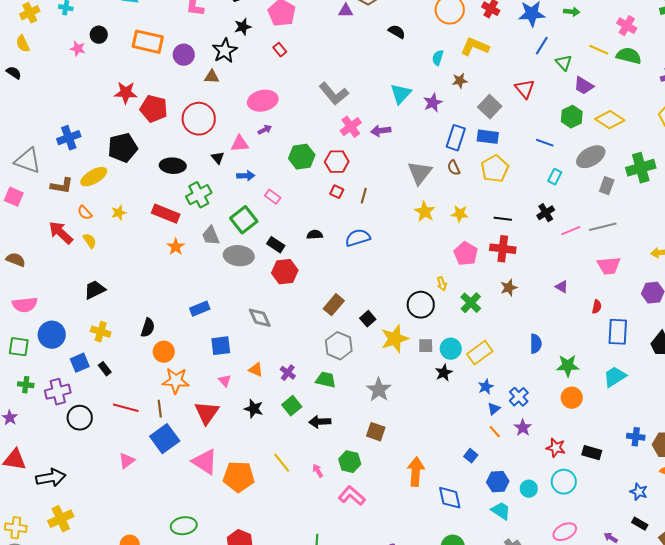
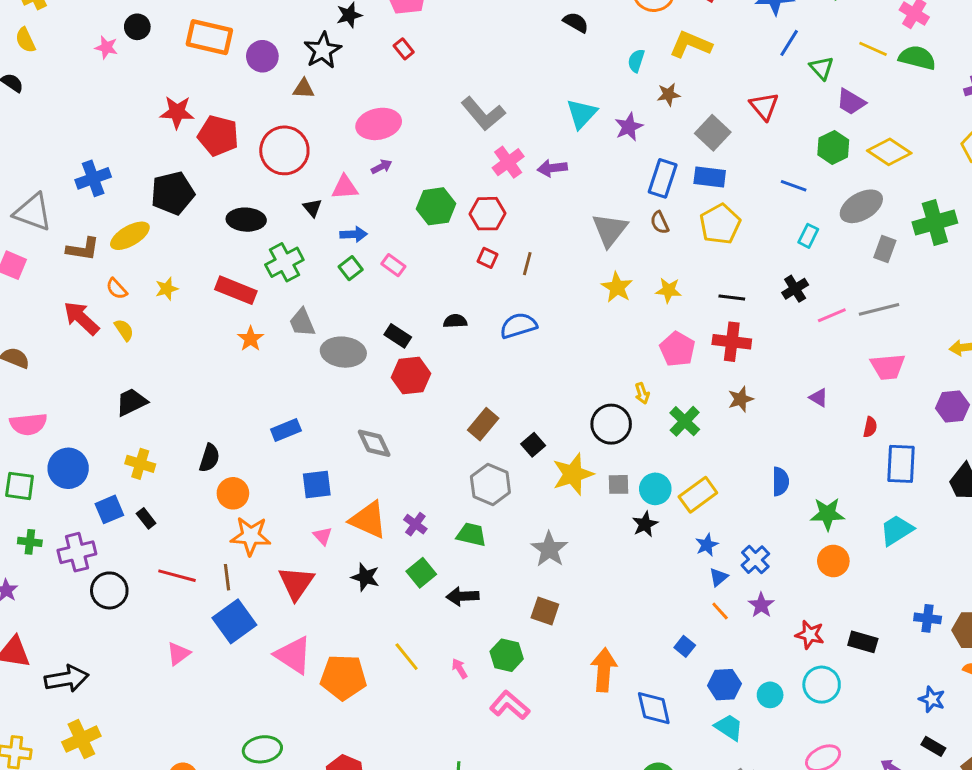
green square: (244, 220) -> (351, 268), moved, size x0.6
orange triangle: (256, 370) -> (368, 520), size x1.8

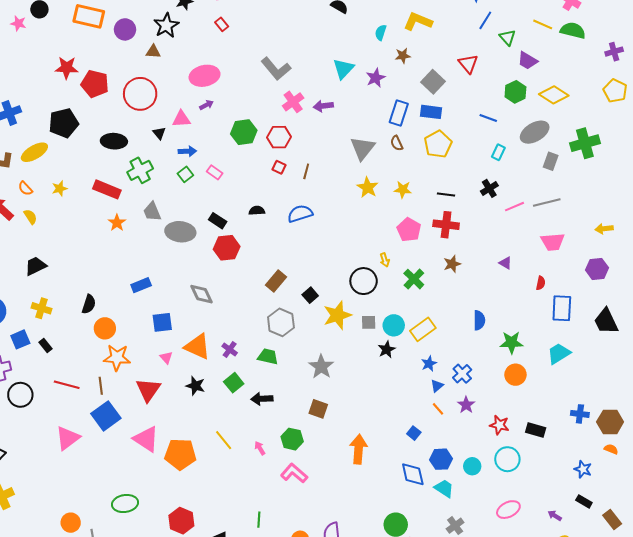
pink triangle: (178, 654) -> (68, 438), size x1.5
blue diamond: (654, 708) -> (413, 474), moved

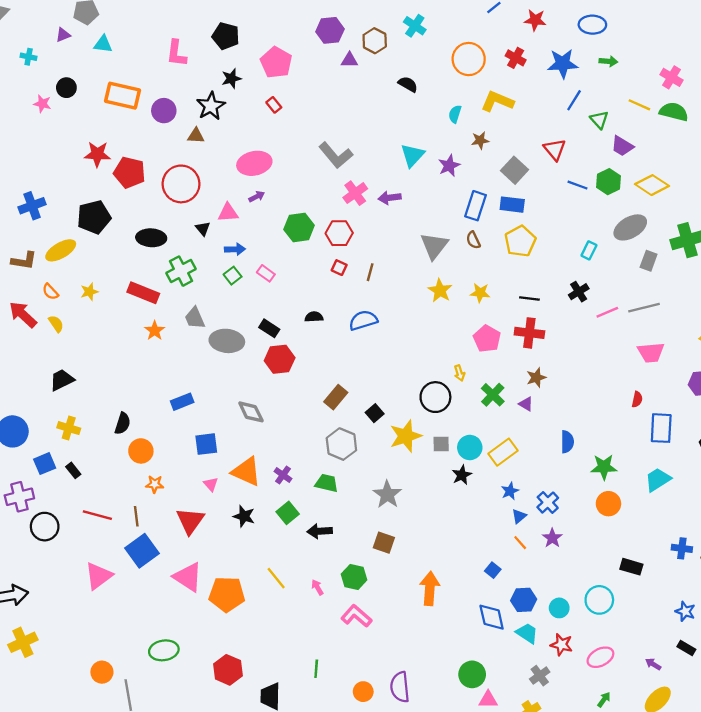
blue line: (488, 118) -> (578, 185), moved
purple triangle: (505, 263) -> (526, 404), moved
orange star: (117, 358) -> (155, 484), size x0.6
red star: (499, 425) -> (561, 645), moved

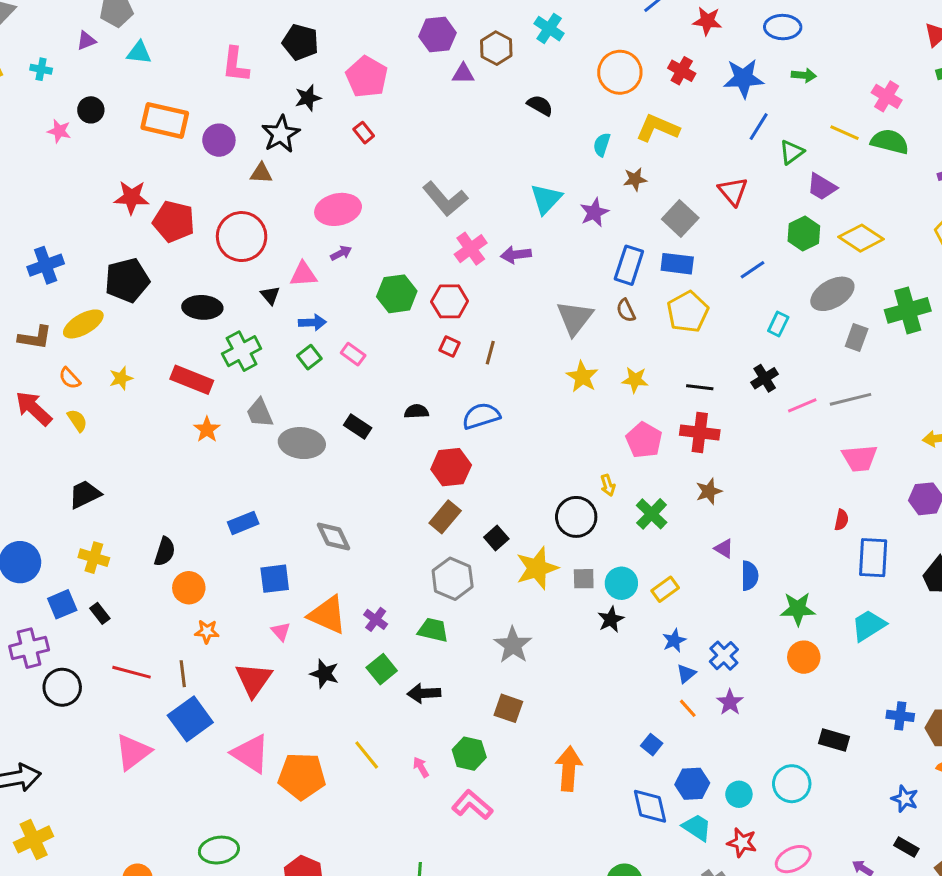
green triangle: (599, 120) -> (792, 152), turned 36
blue line: (578, 185) -> (753, 270), moved, turned -54
red hexagon: (280, 359) -> (451, 467), moved
purple triangle: (526, 404) -> (724, 549), moved
yellow rectangle: (503, 452) -> (665, 589), size x0.7

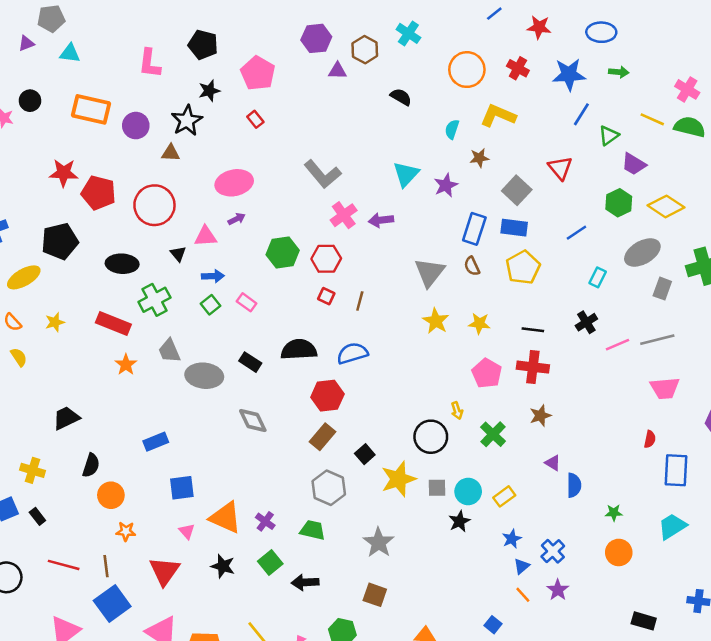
black semicircle: (416, 411) -> (299, 350), size x1.8
black trapezoid: (85, 494) -> (66, 418), moved
gray diamond: (334, 537) -> (253, 421), moved
green star: (798, 609) -> (614, 513), size x0.6

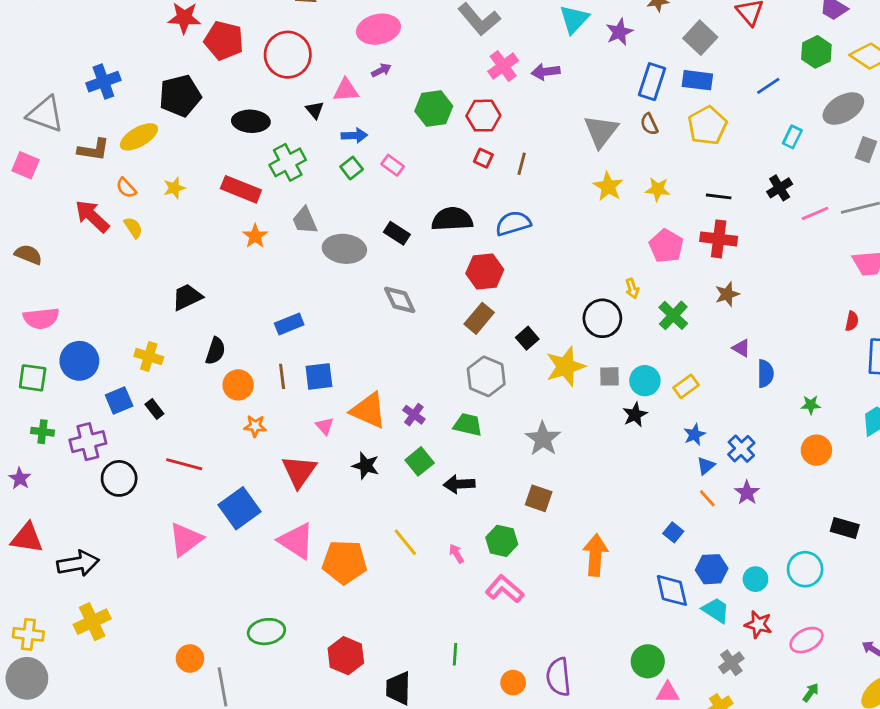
brown line: (106, 566) -> (282, 376), moved

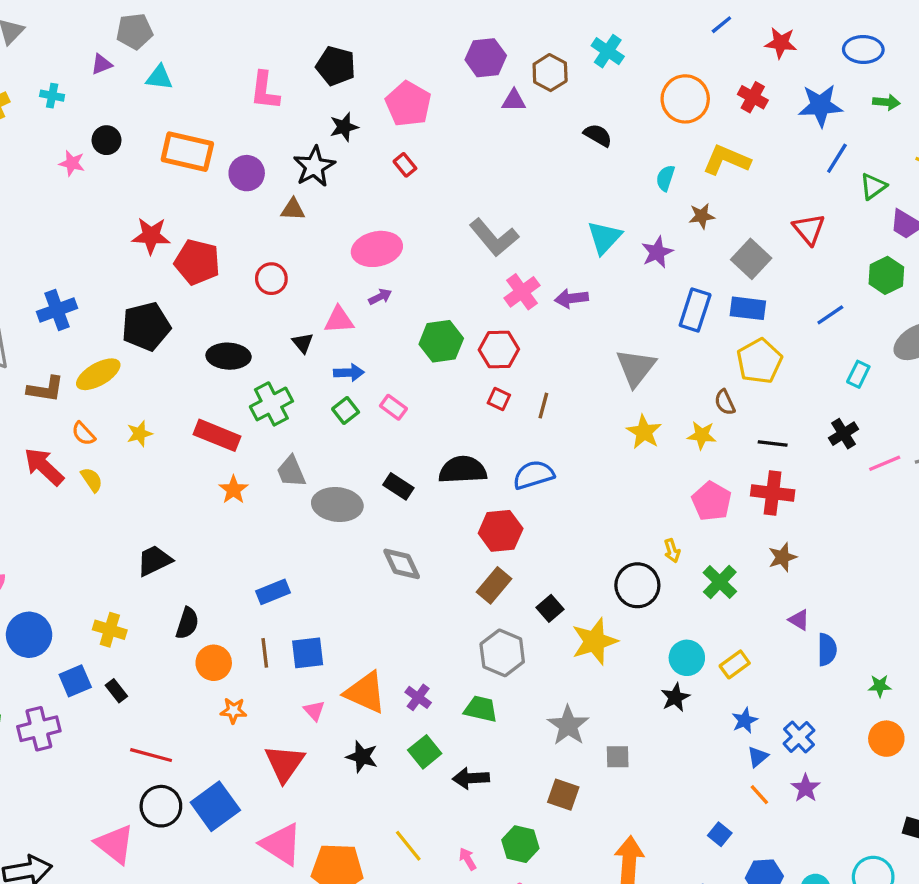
red circle: (288, 55) -> (271, 279), size x0.6
brown semicircle: (649, 124) -> (725, 402), moved
gray square: (609, 376) -> (618, 757), moved
black circle: (119, 478) -> (161, 806), moved
pink triangle: (186, 539) -> (115, 844), moved, turned -45

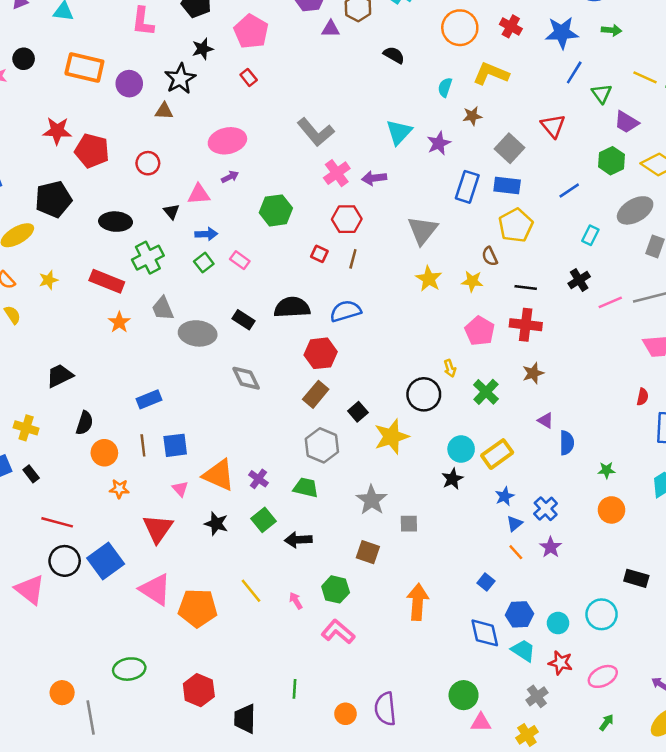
green triangle: (873, 186) -> (602, 94), turned -30
red hexagon: (499, 350) -> (347, 219), moved
yellow rectangle: (735, 664) -> (497, 454), size x1.4

